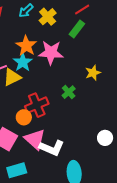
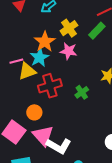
yellow cross: (48, 17) -> (69, 28), moved
pink star: (51, 53) -> (69, 51), size x0.7
red cross: (37, 105) -> (50, 86), moved

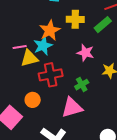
yellow cross: (69, 28) -> (75, 19), turned 30
pink star: (69, 51) -> (85, 53), moved
pink triangle: (43, 136) -> (72, 108), moved, turned 50

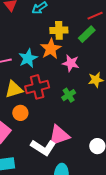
orange star: (50, 30) -> (51, 49), moved
yellow triangle: (29, 58) -> (14, 89), moved
pink triangle: (72, 108) -> (59, 136), moved

